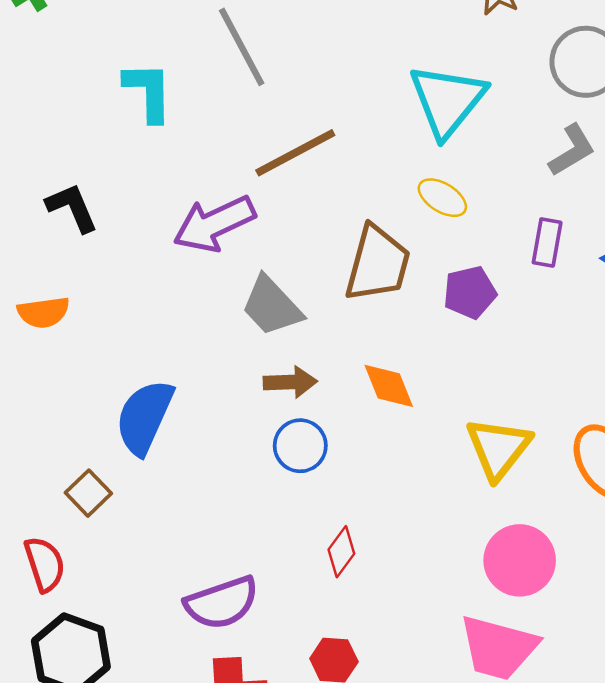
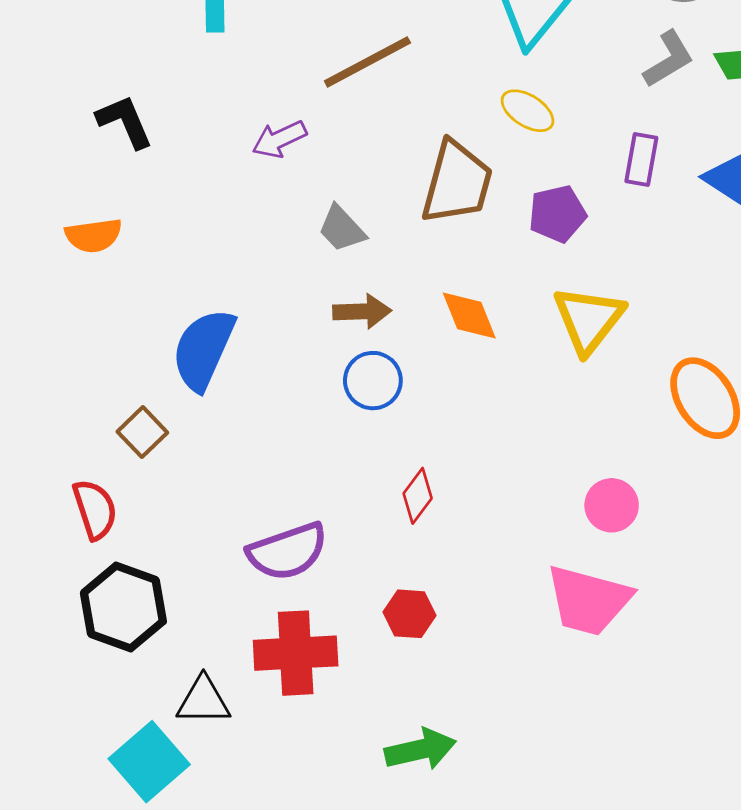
purple arrow: (214, 224) -> (279, 139), size x0.6
gray trapezoid: (272, 306) -> (342, 229), size x0.7
yellow triangle: (498, 448) -> (589, 320), moved
pink circle: (520, 560) -> (612, 505), size x0.7

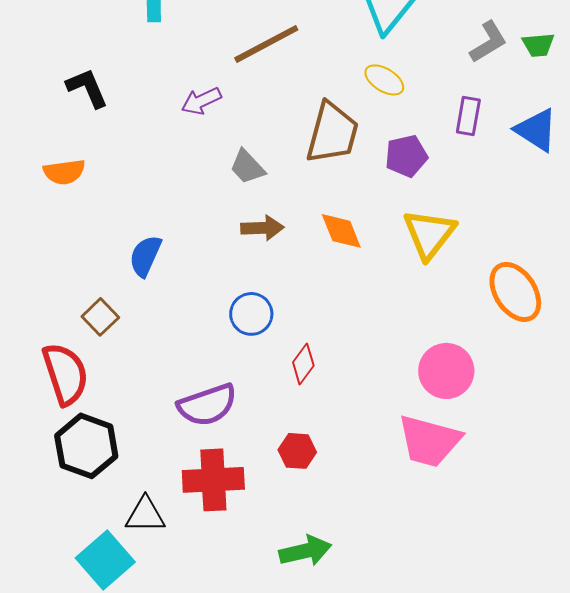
blue semicircle: (203, 349) -> (145, 256), size x0.7
blue circle: (373, 381) -> (251, 314), moved
pink circle: (612, 505) -> (446, 371), size x1.4
red semicircle: (95, 509) -> (65, 374), size x1.4

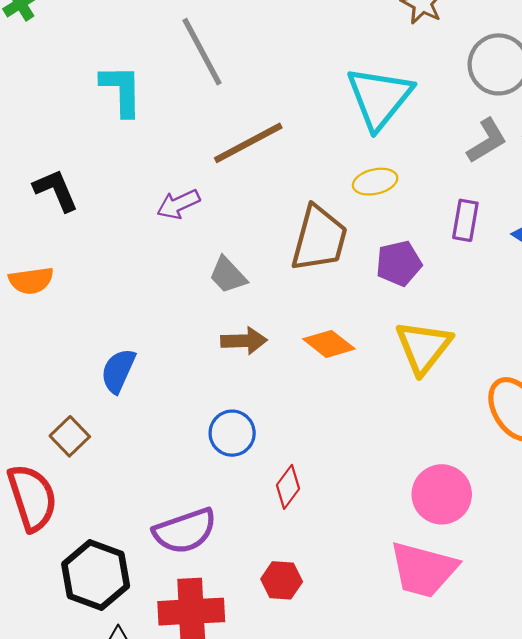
yellow ellipse: (384, 80) -> (375, 182), turned -45
orange diamond: (341, 231) -> (329, 344), turned -30
black hexagon: (86, 446) -> (96, 575), moved

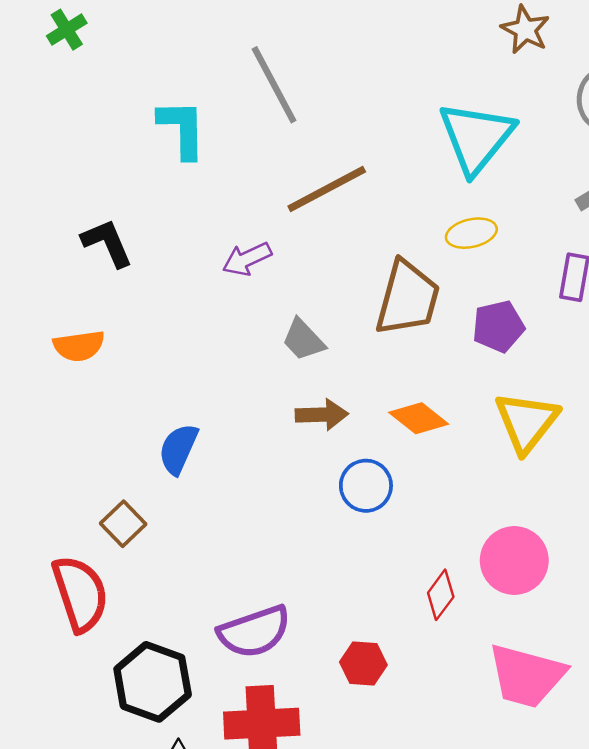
blue circle: (232, 433) -> (366, 486), moved
red diamond: (288, 487) -> (441, 595), moved
pink circle: (442, 494) -> (514, 561), moved
red hexagon: (282, 580) -> (363, 664), moved

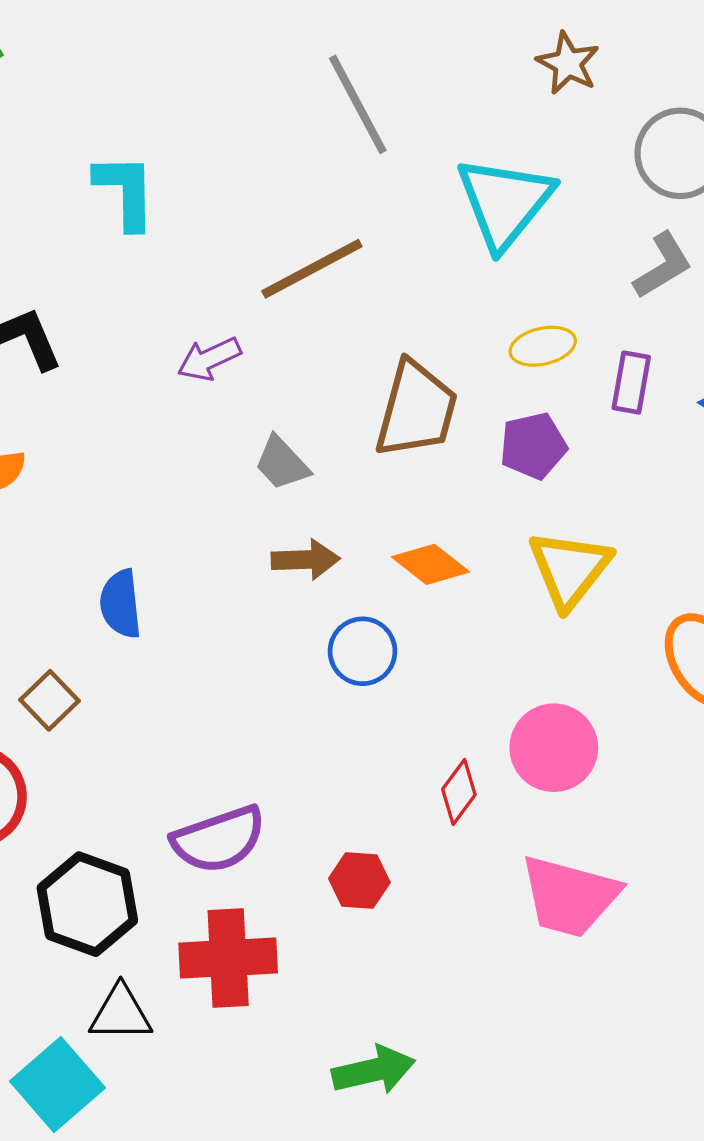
gray line: (274, 85) -> (358, 104), moved
yellow ellipse: (471, 233) -> (543, 346), moved
blue semicircle: (178, 449) -> (121, 604), turned -30

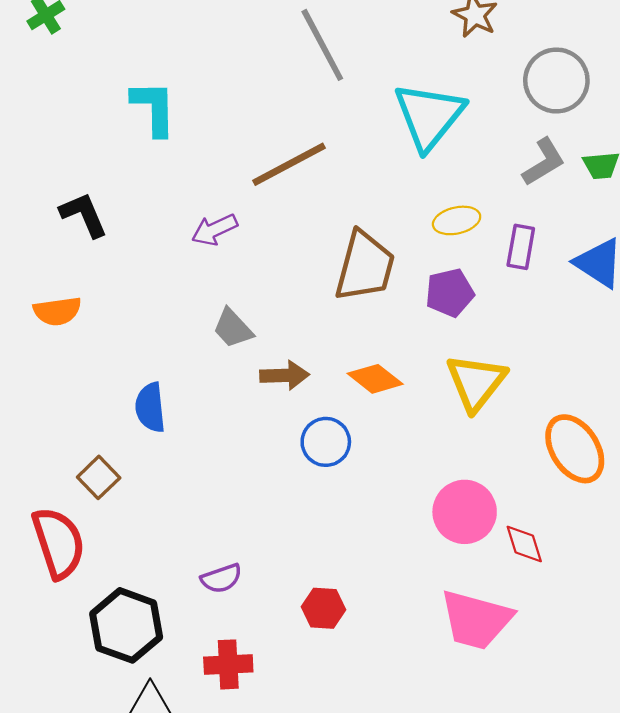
gray trapezoid: (282, 463) -> (233, 328), moved
red diamond: (459, 792) -> (524, 544), moved, turned -54
purple semicircle: (219, 839) -> (221, 578), size x0.6
red cross: (228, 958) -> (228, 664), size x0.7

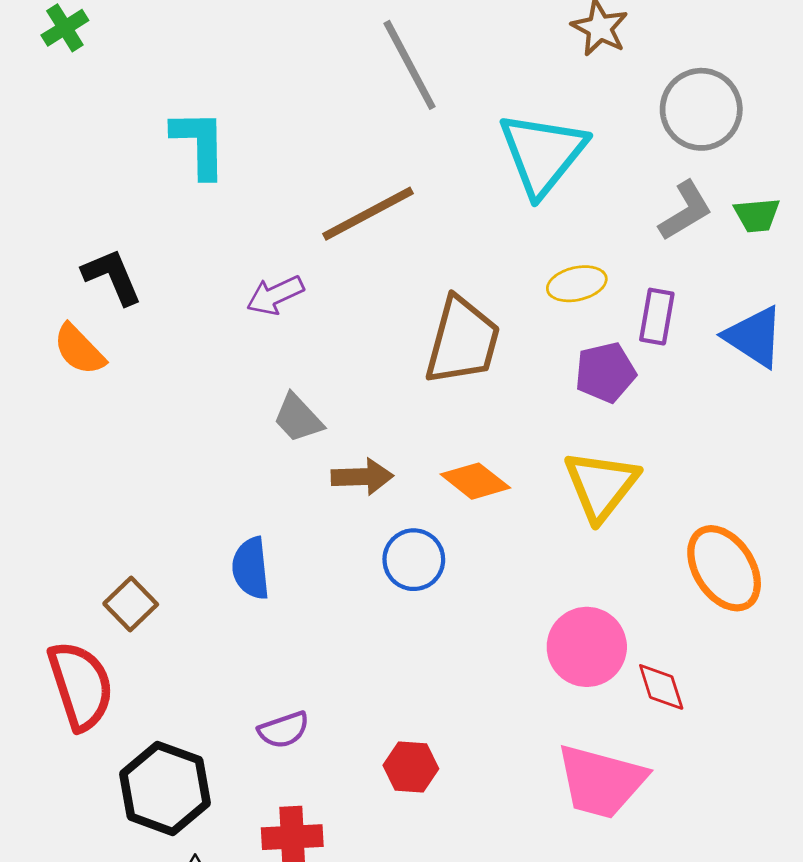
purple pentagon: (450, 293) -> (605, 372), moved
orange semicircle: (57, 311) -> (79, 350), moved, turned 54
blue semicircle: (150, 407) -> (251, 568), moved

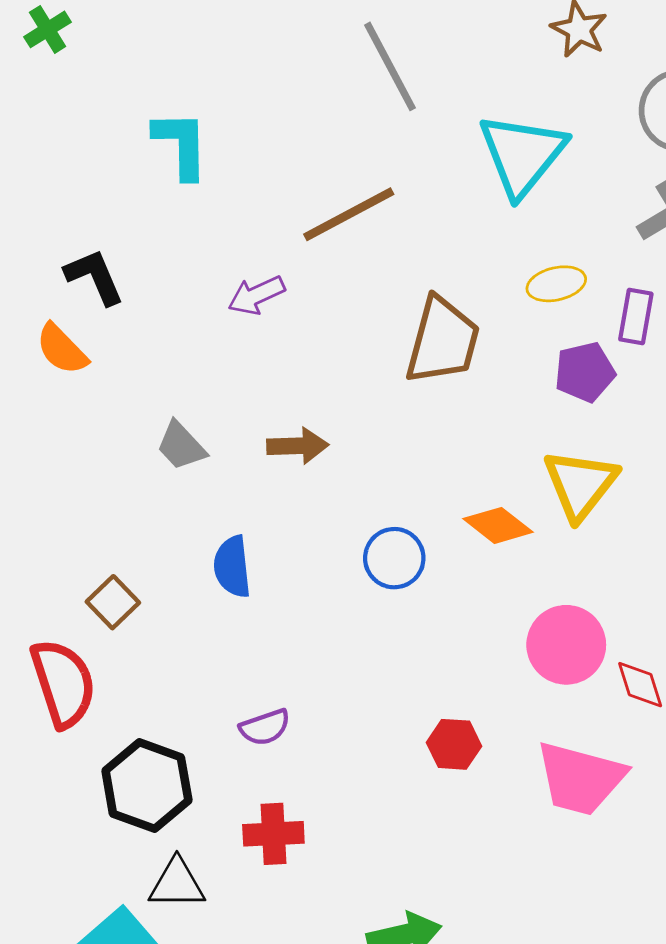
gray trapezoid: (298, 418) -> (181, 446), moved
brown arrow: (362, 477) -> (298, 446), moved
orange diamond: (475, 481) -> (498, 525), moved
red hexagon: (411, 767) -> (454, 744), moved

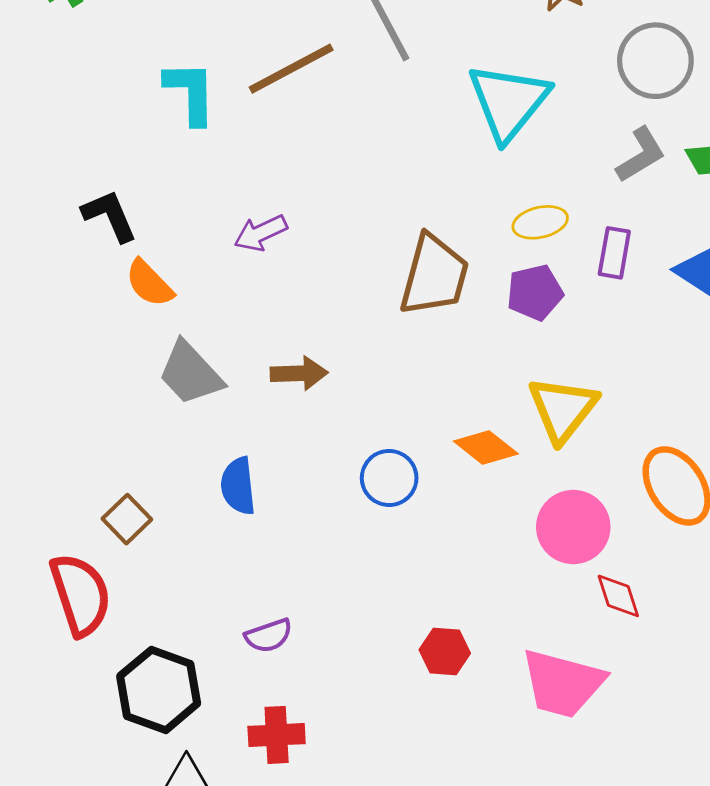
brown line: (349, 214) -> (291, 69), moved
orange semicircle: (62, 349) -> (149, 283), moved
purple pentagon: (585, 372) -> (535, 293), moved
gray trapezoid: (181, 446) -> (190, 373), size x1.4
pink circle: (566, 645) -> (573, 527), moved

